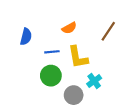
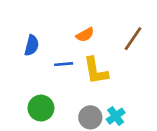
green circle: (51, 76) -> (41, 108), moved
cyan cross: (94, 81) -> (116, 116), moved

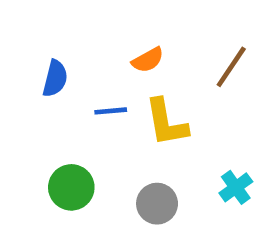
cyan cross: (116, 116) -> (236, 187), moved

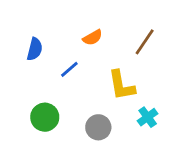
blue line: (111, 111) -> (69, 69), turned -36
yellow L-shape: (166, 123) -> (121, 85), moved

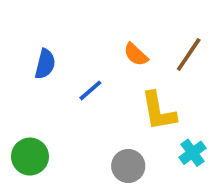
orange semicircle: (93, 38) -> (136, 55), moved, turned 72
green circle: (45, 117) -> (30, 157), moved

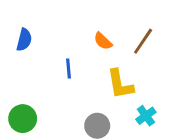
blue semicircle: (45, 64) -> (24, 40), moved
blue line: (90, 90) -> (69, 68), turned -54

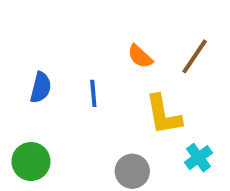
blue semicircle: (24, 40) -> (41, 87), moved

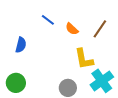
blue line: (93, 93) -> (48, 20), moved, turned -48
cyan cross: (198, 158) -> (102, 81), size x1.6

